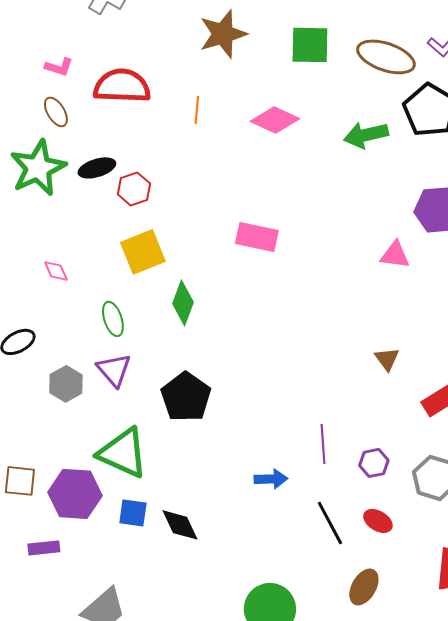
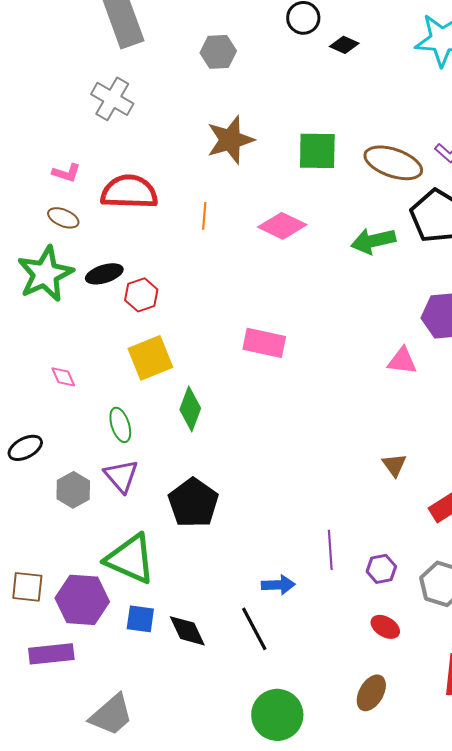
brown ellipse: (56, 112) -> (63, 218), turned -36
black line: (330, 523) -> (254, 629), moved
purple rectangle: (44, 548) -> (51, 654), size x1.4

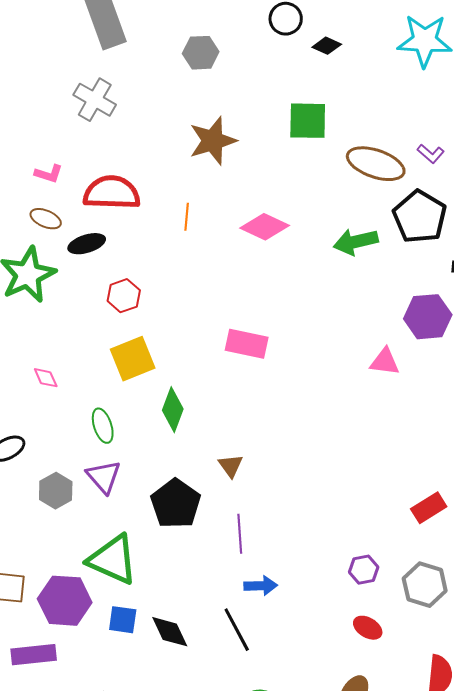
green square: (317, 151) -> (308, 121), moved
black ellipse: (104, 274) -> (87, 244), moved
brown triangle: (394, 465) -> (231, 466), moved
purple line: (330, 550) -> (240, 534), moved

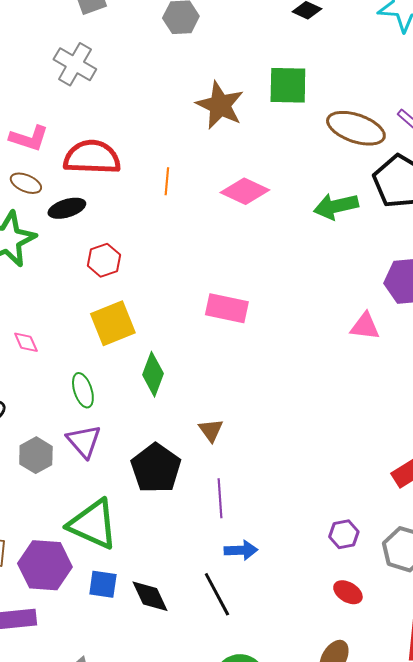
brown star: (213, 141) -> (220, 105), moved, turned -30
pink L-shape: (49, 174) -> (29, 138), size x1.4

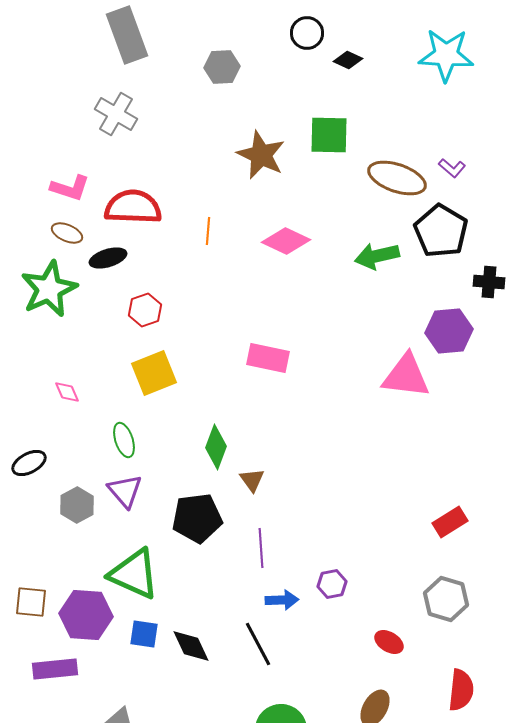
pink triangle: (365, 326) -> (406, 376), size x1.6
green diamond: (153, 374) -> (216, 447), moved
black pentagon: (156, 468) -> (197, 518), turned 30
purple hexagon: (344, 534) -> (332, 584), moved

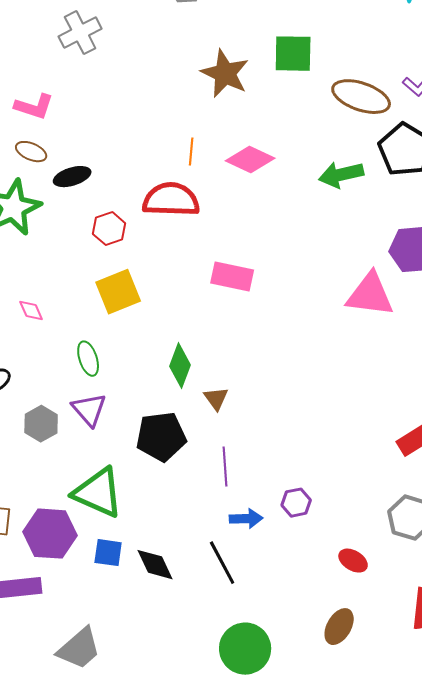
gray cross: (116, 114) -> (80, 33), turned 33
red semicircle: (133, 207) -> (171, 200), moved
orange line: (208, 231) -> (191, 152), moved

